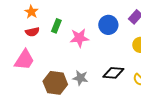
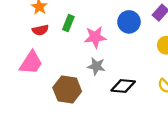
black diamond: (113, 73) -> (123, 86), moved
gray star: (80, 78) -> (96, 66), moved

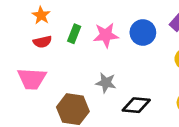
pink star: (95, 37) -> (106, 35), moved
pink trapezoid: (31, 63) -> (32, 79), turned 60

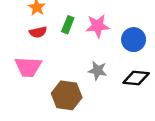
blue circle: (143, 32) -> (134, 40), moved
black diamond: (136, 105) -> (136, 78), moved

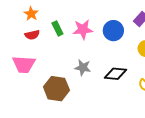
green rectangle: (68, 25) -> (57, 28), turned -48
blue circle: (134, 40) -> (113, 31), moved

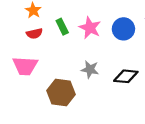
pink star: (83, 30) -> (90, 28), turned 30

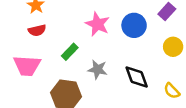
green rectangle: (62, 27) -> (70, 52), moved, turned 70
black diamond: (126, 76) -> (137, 77), turned 65

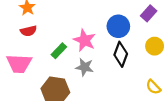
pink star: (98, 24) -> (84, 40), moved
black diamond: (137, 77) -> (121, 54), moved, turned 40

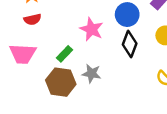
green rectangle: (59, 51) -> (64, 54), moved
gray star: (84, 67) -> (92, 74), moved

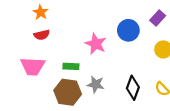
black diamond: (130, 44) -> (133, 88), moved
green rectangle: (64, 54) -> (71, 66), turned 49

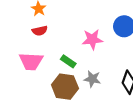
pink star: (96, 44) -> (92, 39), turned -30
green rectangle: (71, 66) -> (68, 61), turned 32

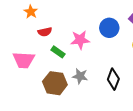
red semicircle: (40, 31) -> (45, 32), moved
green rectangle: (68, 61) -> (58, 52), moved

